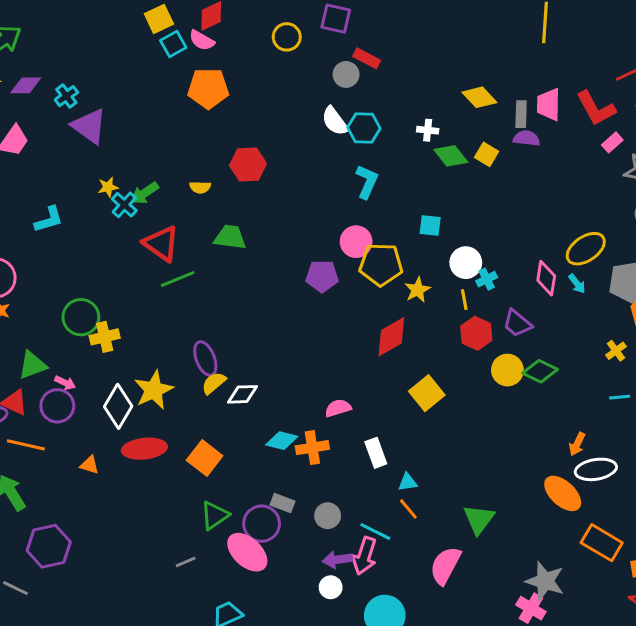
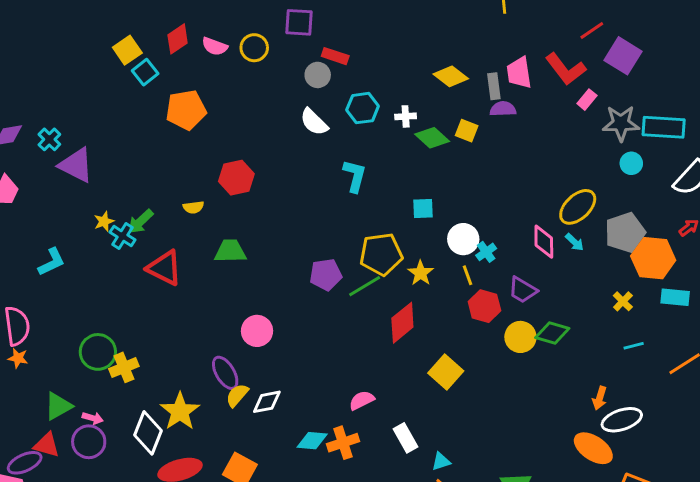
pink semicircle: (202, 40) -> (215, 46), moved
cyan hexagon: (364, 128) -> (363, 108), moved
pink circle: (356, 242) -> (257, 331), moved
green line: (178, 279) -> (365, 286), moved

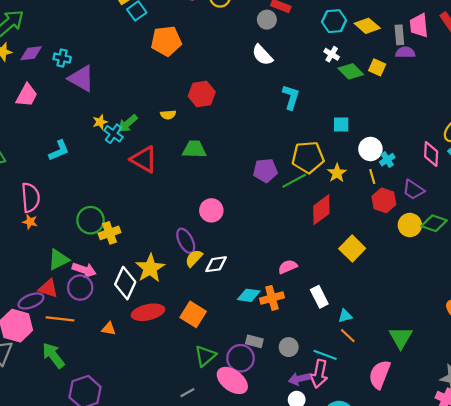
cyan hexagon: (363, 108) -> (334, 21), moved
white cross: (406, 116) -> (332, 54), turned 32
cyan cross: (49, 139) -> (62, 58), turned -35
pink arrow: (93, 418) -> (84, 270), size x1.5

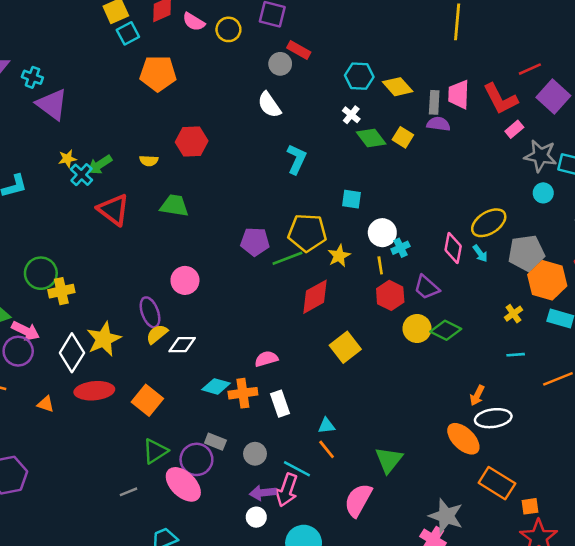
white rectangle: (319, 297) -> (280, 404), moved

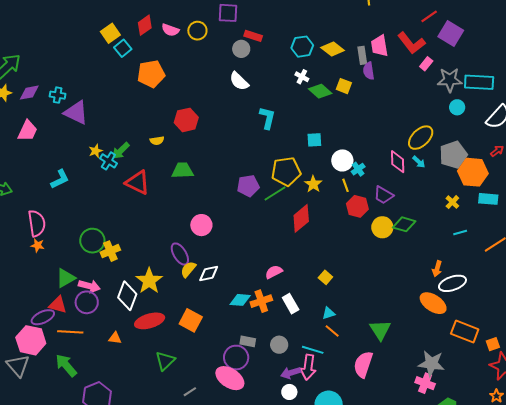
purple semicircle: (439, 124) -> (369, 71), turned -96
yellow square: (345, 347) -> (325, 277), moved, size x0.6
green triangle: (155, 451) -> (165, 361), moved

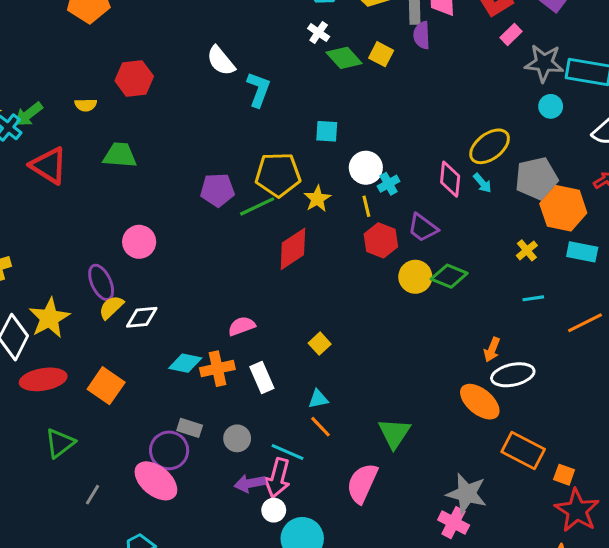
white semicircle: (239, 81) -> (221, 61), moved
orange square: (493, 344) -> (564, 475), turned 32
gray line: (190, 392) -> (92, 495), turned -32
white circle: (289, 392) -> (274, 510), moved

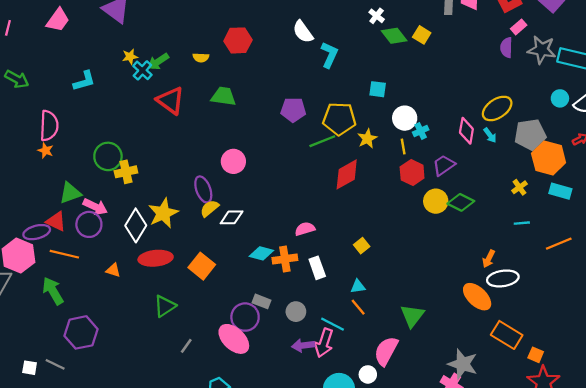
purple semicircle: (422, 35) -> (506, 48), moved
cyan circle: (551, 106) -> (560, 98), moved
purple pentagon: (217, 190) -> (293, 110), moved
purple trapezoid: (423, 228) -> (444, 165), turned 105
white circle: (274, 510) -> (368, 374), moved

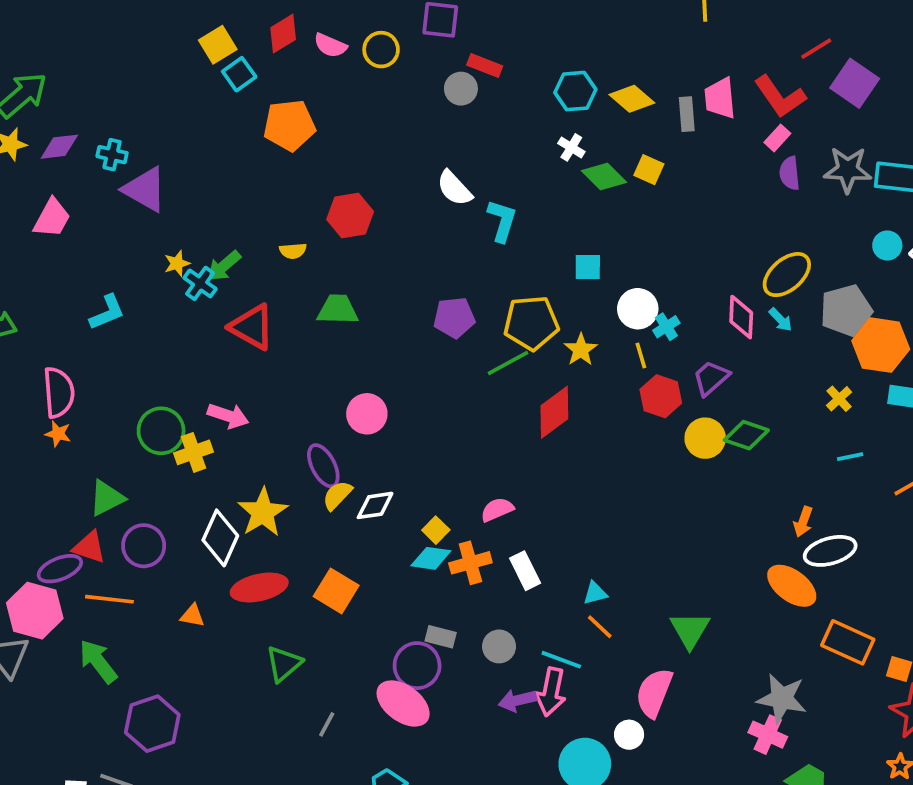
pink rectangle: (519, 27) -> (777, 138), moved
pink arrow: (95, 207) -> (228, 416), moved
yellow square: (362, 246) -> (436, 530), moved

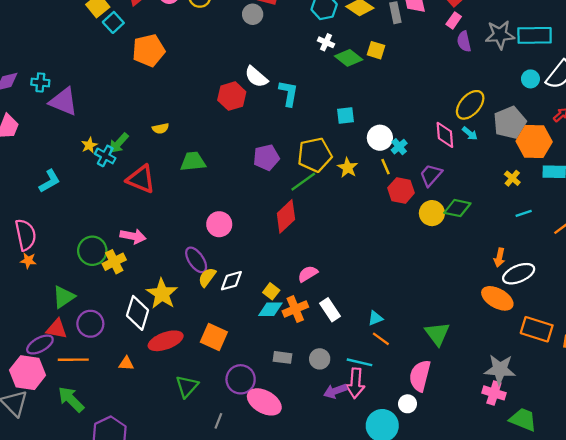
red hexagon: (350, 215) -> (232, 96), moved
red diamond: (554, 412) -> (286, 216), moved
purple circle: (417, 666) -> (241, 379), moved

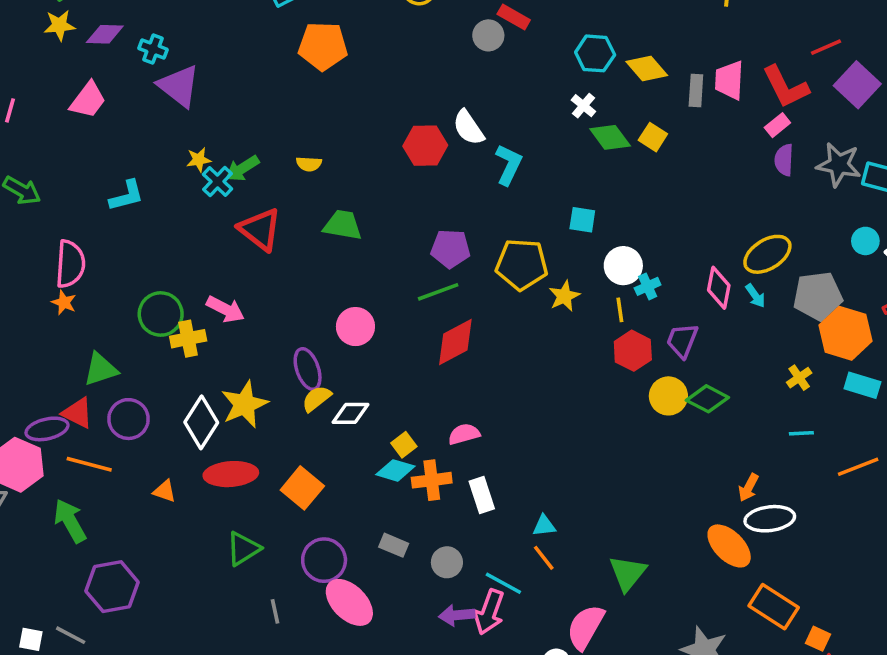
purple trapezoid: (431, 175) -> (682, 340), turned -35
green line: (303, 182) -> (438, 292), moved
gray line: (218, 421) -> (275, 611), turned -49

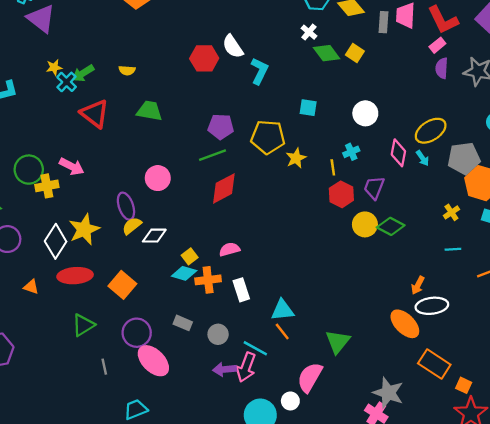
white circle: (623, 266) -> (365, 113), moved
cyan triangle: (544, 526) -> (282, 310), size x1.5

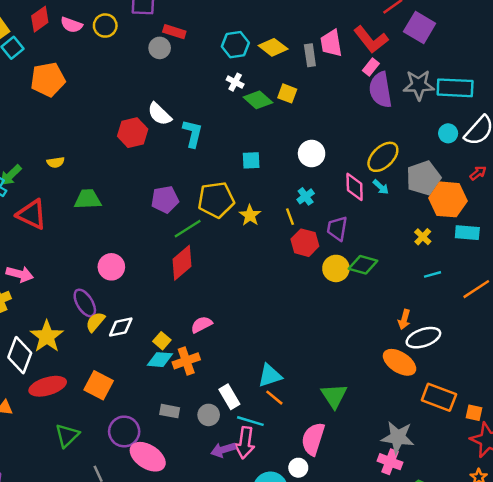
purple semicircle: (442, 68) -> (380, 90), size x1.6
green line: (213, 155) -> (188, 229), moved
white rectangle: (241, 290) -> (229, 397), moved

